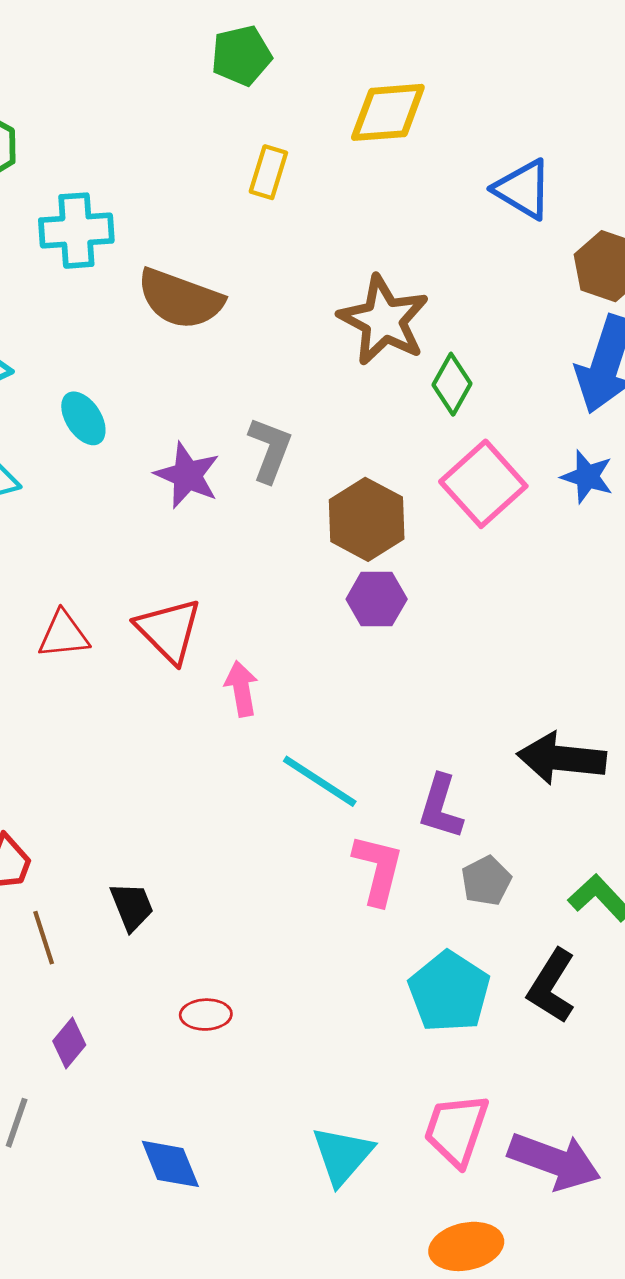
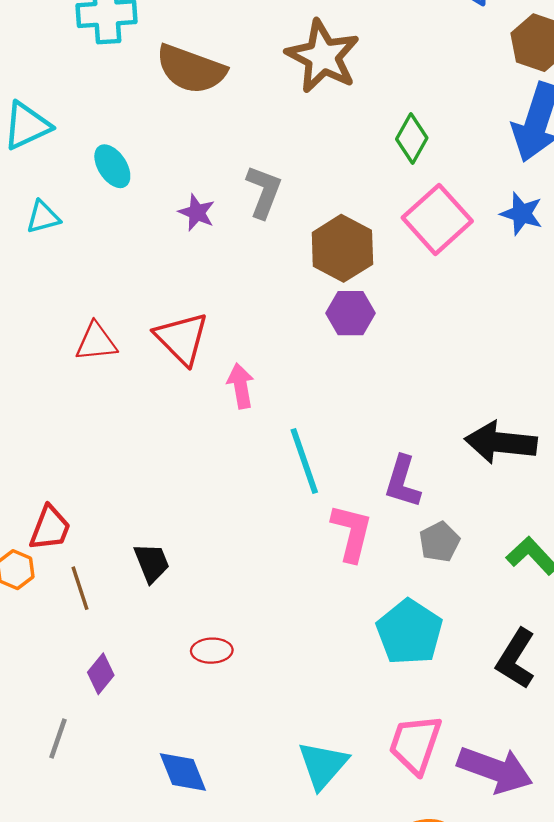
brown star: (384, 320) -> (323, 56), moved
purple star: (187, 475) -> (197, 212), size x0.7
cyan line: (320, 781) -> (304, 461), turned 38
black L-shape: (552, 986) -> (516, 659), moved

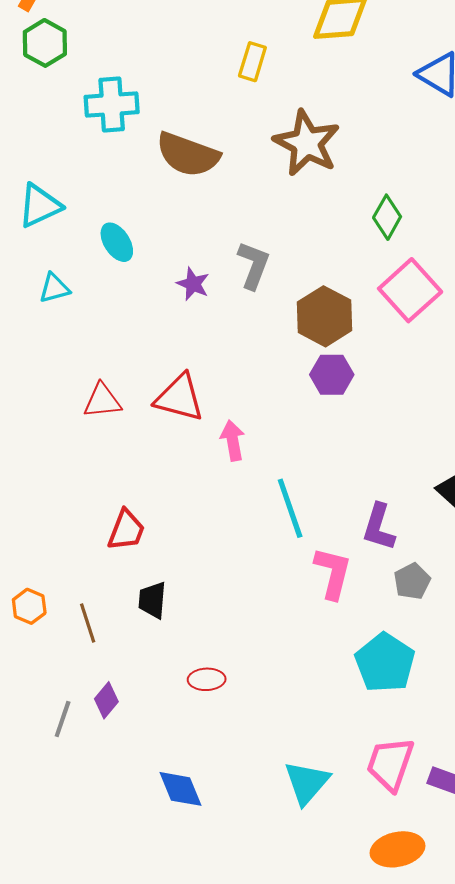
red triangle: (182, 338) -> (179, 398), turned -30
red trapezoid: (50, 528) -> (126, 530), moved
black trapezoid: (152, 563) -> (152, 600), turned -153
gray line: (58, 738) -> (63, 719), moved

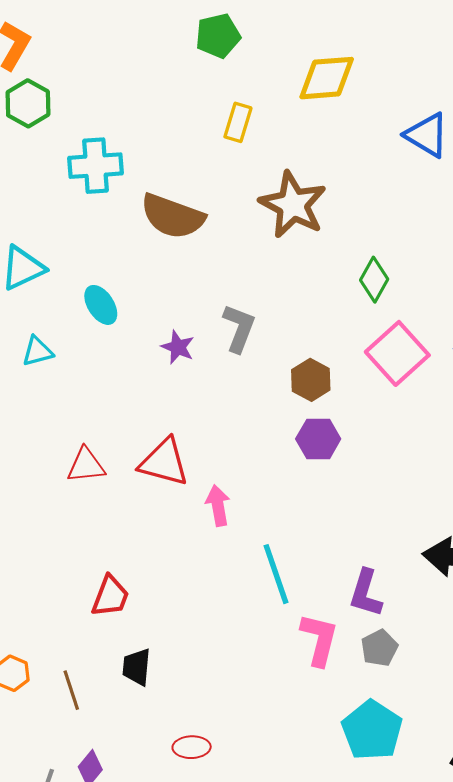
brown hexagon: (324, 316) -> (311, 380), size x0.7
gray pentagon: (412, 581) -> (379, 648), moved

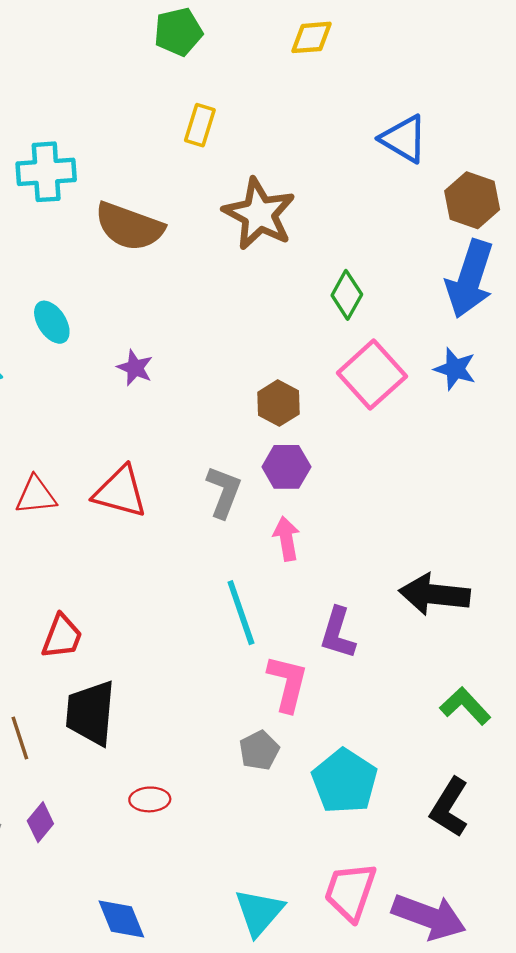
yellow diamond: (327, 78) -> (312, 37), moved, size x0.7
gray L-shape: (239, 328) -> (224, 492), moved
pink arrow: (218, 505) -> (286, 539), moved
gray pentagon: (379, 648) -> (259, 750), moved
black trapezoid: (137, 667) -> (91, 713), size x1.6

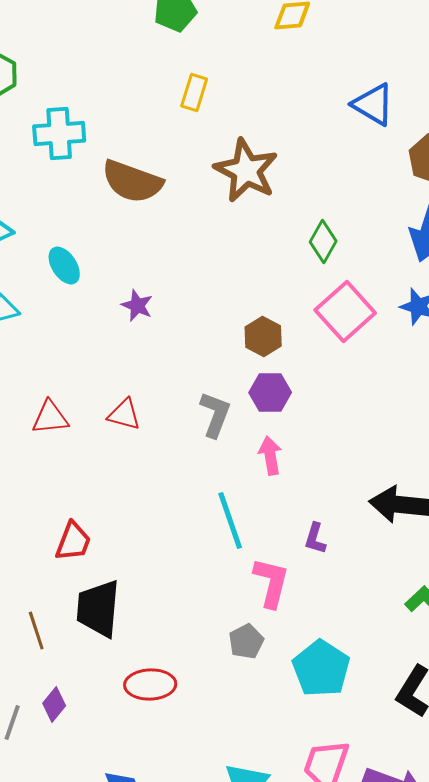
red triangle: (120, 492) -> (124, 414), size x0.7
purple L-shape: (338, 633) -> (315, 538), size x0.7
red ellipse: (150, 799) -> (150, 684), size x1.4

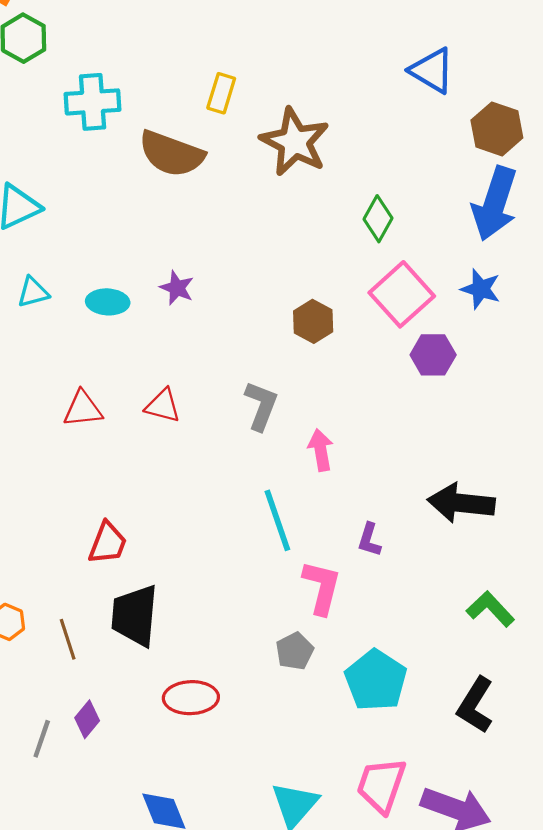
yellow rectangle: (194, 92) -> (221, 93), moved
cyan ellipse: (64, 266) -> (108, 302), moved, turned -54
purple hexagon: (270, 392) -> (433, 355), moved

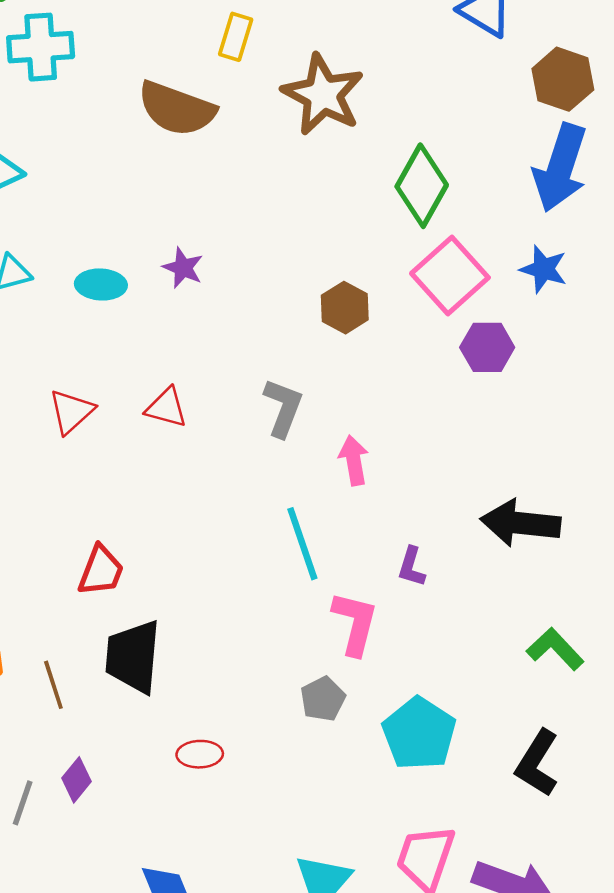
cyan cross: (93, 102) -> (41, 47), moved
green diamond: (378, 219) -> (422, 186), size x1.5
red triangle: (83, 409) -> (71, 412), turned -36
red ellipse: (191, 698) -> (200, 754), size x0.7

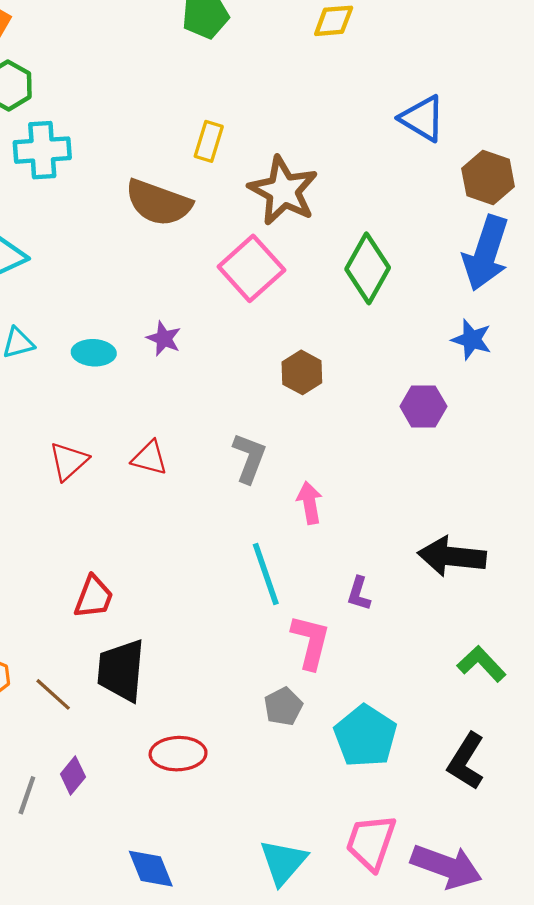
pink square: (450, 276) -> (251, 268), moved
brown line: (53, 685) -> (53, 694), turned -30
red ellipse: (200, 754) -> (178, 754), size x1.4

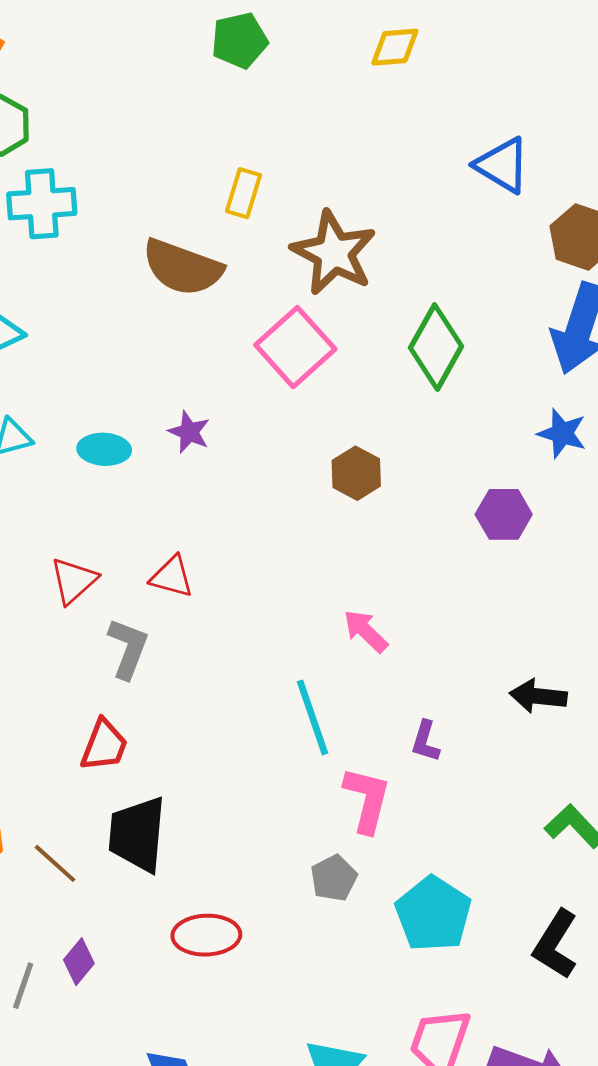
gray L-shape: (249, 458) -> (128, 648), moved
pink arrow: (310, 503) -> (366, 631), turned -36
black arrow: (452, 556) -> (538, 696), size x0.7

